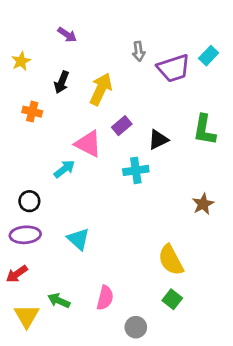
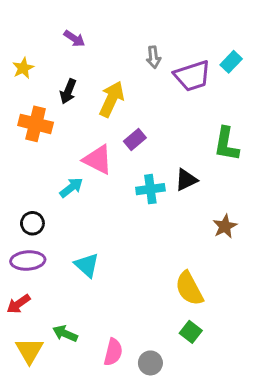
orange cross: (32, 112) -> (36, 124), size x1.5
black triangle: (158, 140) -> (186, 180), moved
pink semicircle: (105, 298) -> (113, 352), moved

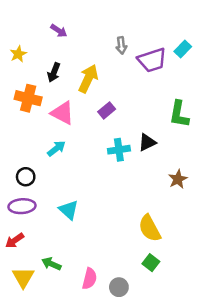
pink triangle: (98, 160) -> (62, 113), moved

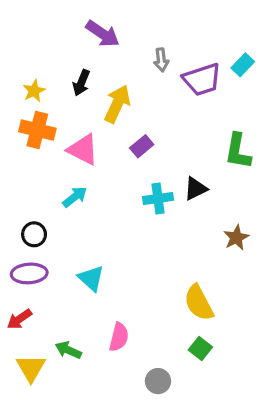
purple arrow: (59, 31) -> (103, 34), moved, size x1.5
yellow star: (18, 54) -> (34, 91), moved
black arrow: (54, 72) -> (81, 83), moved
pink semicircle: (89, 279) -> (119, 337), moved

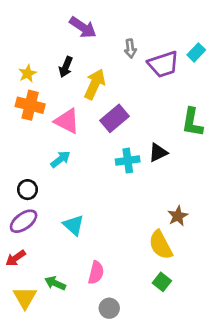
purple rectangle: (142, 146) -> (114, 118), size x1.5
brown star: (236, 238) -> (178, 216), moved
purple ellipse: (29, 273) -> (24, 221), turned -32
gray circle: (158, 381) -> (109, 308), moved

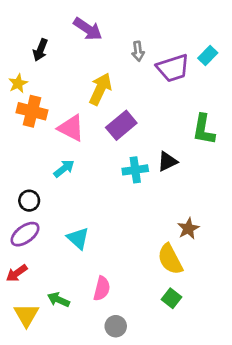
black arrow: (66, 67) -> (40, 50), moved
yellow star: (27, 74) -> (18, 83), moved

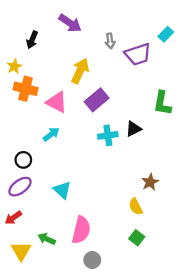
cyan rectangle: (208, 55) -> (166, 34), moved
yellow semicircle: (170, 259) -> (136, 207), size x0.7
pink semicircle: (102, 289) -> (81, 230), size x1.4

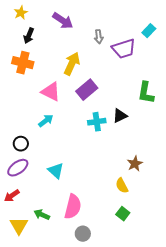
yellow star: (14, 66) -> (21, 13), moved
orange cross: (26, 89) -> (23, 63), moved

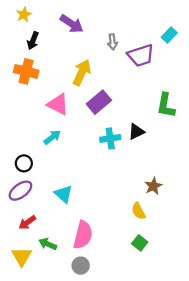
red arrow: (12, 196) -> (27, 222), moved
gray circle: (83, 234) -> (81, 266), moved

